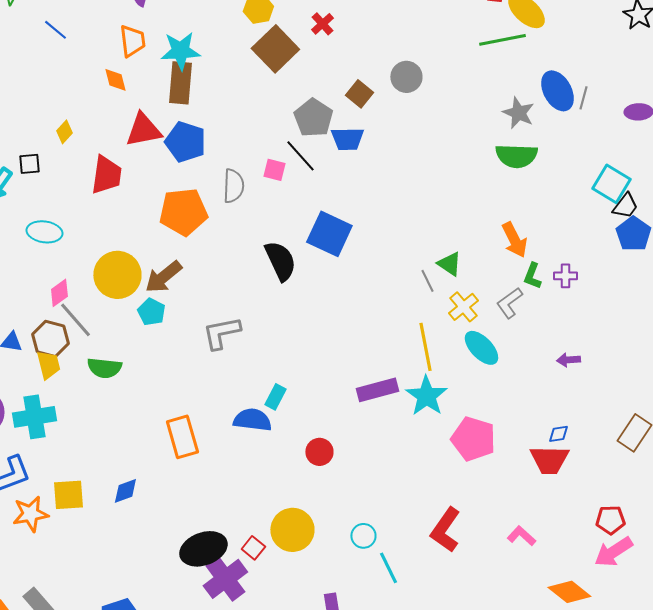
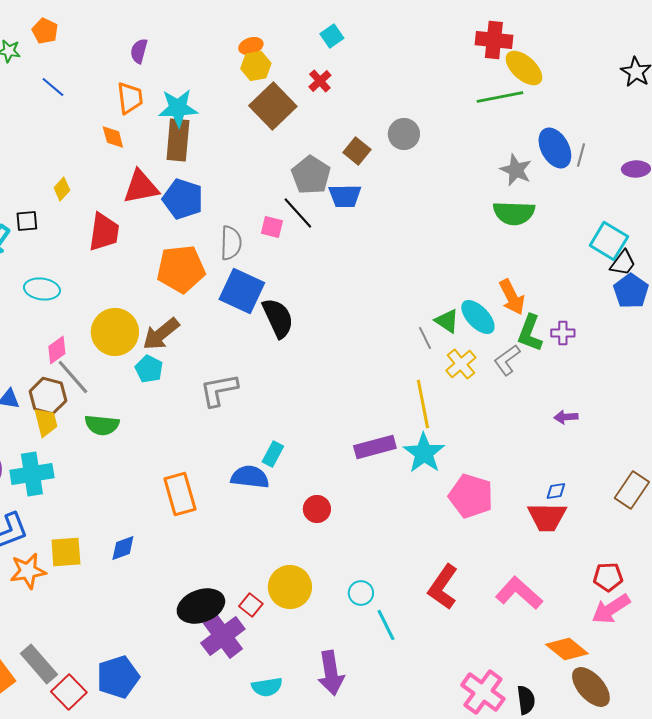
blue square: (329, 234) -> (242, 291), moved
green L-shape: (532, 276) -> (530, 333), size x1.4
cyan ellipse: (481, 348) -> (478, 317), moved
pink L-shape: (521, 536) -> (519, 593), size x1.6

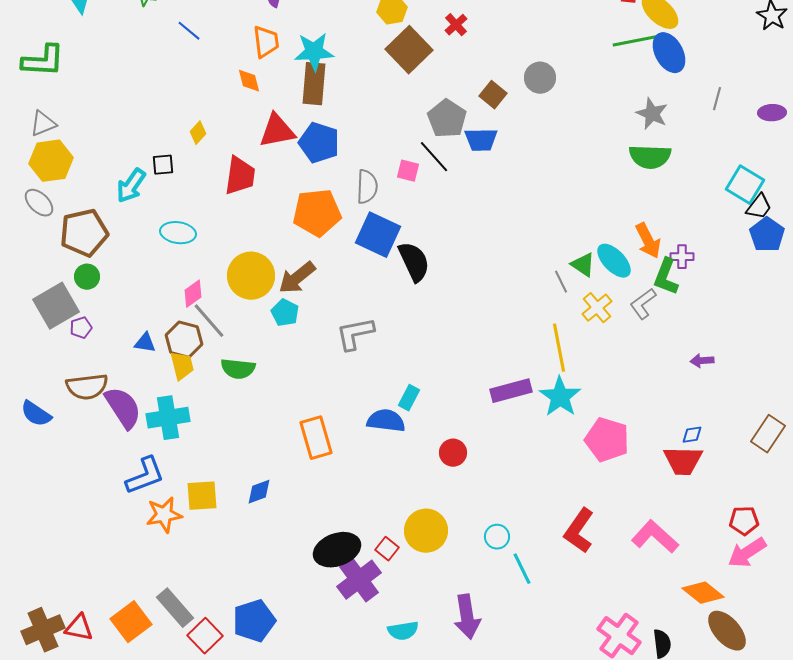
blue ellipse: (555, 148) -> (669, 53), moved
purple cross: (563, 333) -> (682, 257), moved

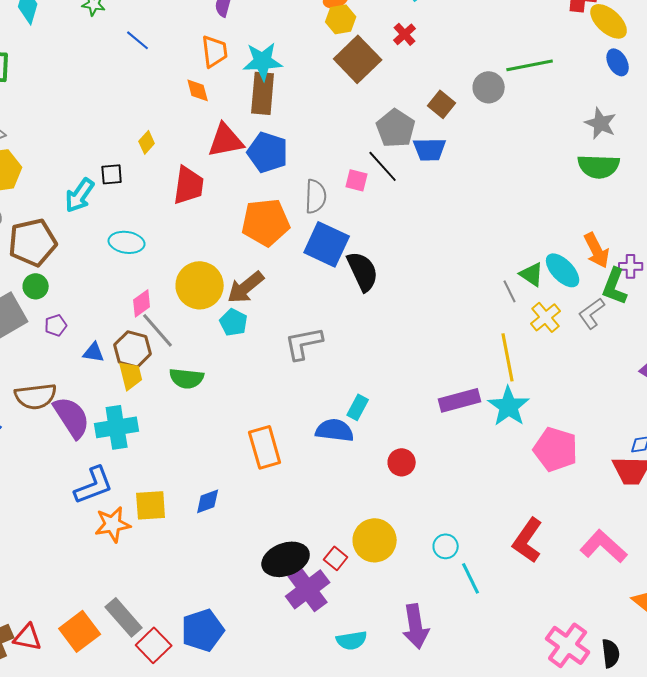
green line: (636, 41) -> (530, 65), moved
blue ellipse: (669, 53) -> (618, 62), size x0.7
purple pentagon: (81, 328) -> (56, 325), moved

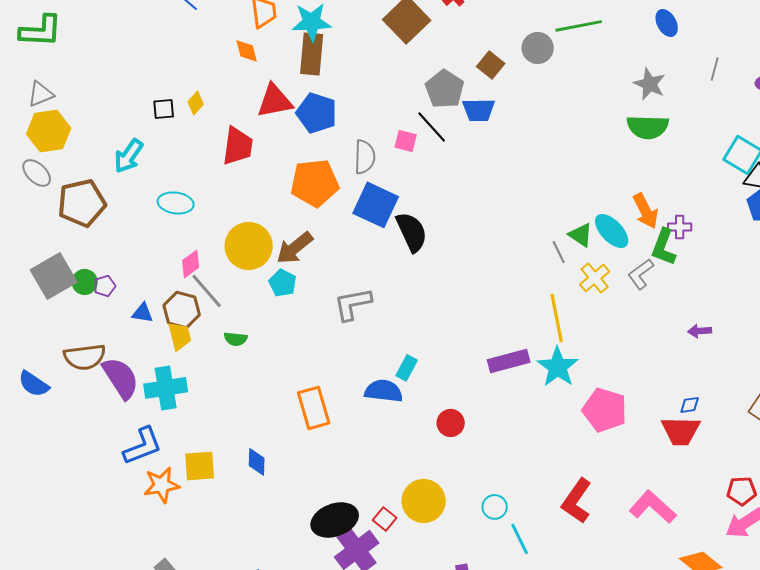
black square: (112, 174) -> (164, 109), moved
green circle: (36, 286) -> (85, 282), moved
green semicircle: (187, 378) -> (236, 339), size x0.7
blue diamond: (208, 501) -> (257, 462), turned -68

